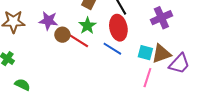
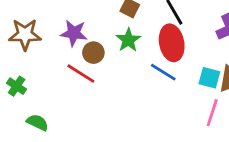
red line: (78, 41) -> (81, 74), moved

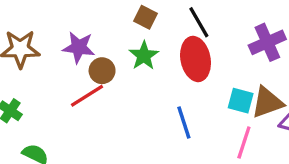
blue line: (163, 72) -> (184, 122), moved, turned 40
red line: (81, 74) -> (87, 96), turned -64

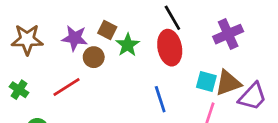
brown square: (145, 17) -> (107, 30), moved
red line: (87, 96) -> (67, 87), moved

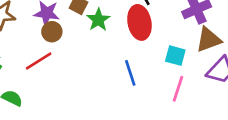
brown circle: (94, 57) -> (52, 32), moved
brown triangle: (228, 83) -> (208, 40), moved

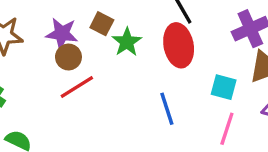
red line: (39, 61) -> (77, 87), moved

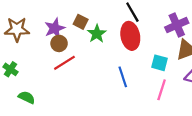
purple star: (62, 34) -> (55, 28), turned -30

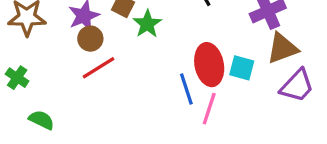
red ellipse: (130, 36) -> (209, 65), moved
pink line: (162, 90) -> (209, 109), moved

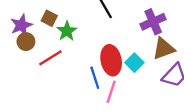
red line: (98, 68) -> (50, 58), moved
cyan square: (242, 68) -> (134, 63), turned 30

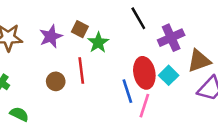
purple cross: (153, 22) -> (171, 38), moved
brown circle: (26, 42) -> (56, 81), moved
red line: (50, 58) -> (81, 70), turned -65

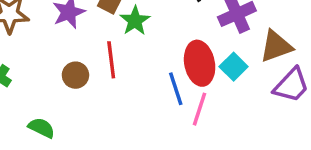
green semicircle: (19, 114) -> (41, 128), moved

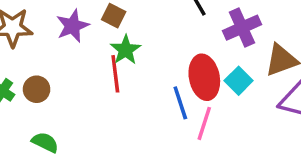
green star: (135, 21) -> (126, 50), moved
brown circle: (75, 75) -> (37, 89), moved

